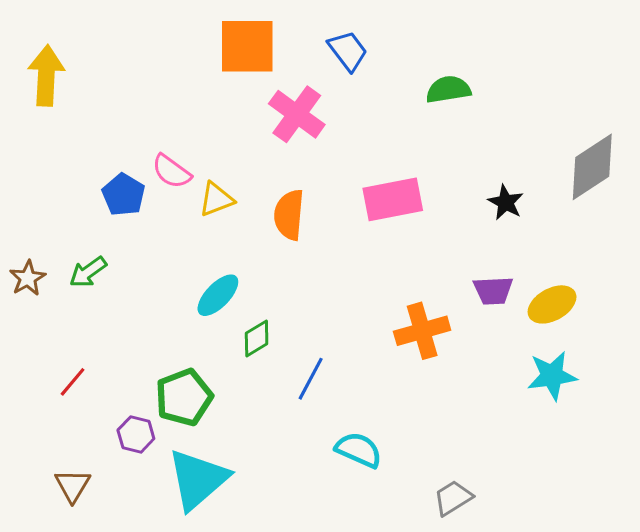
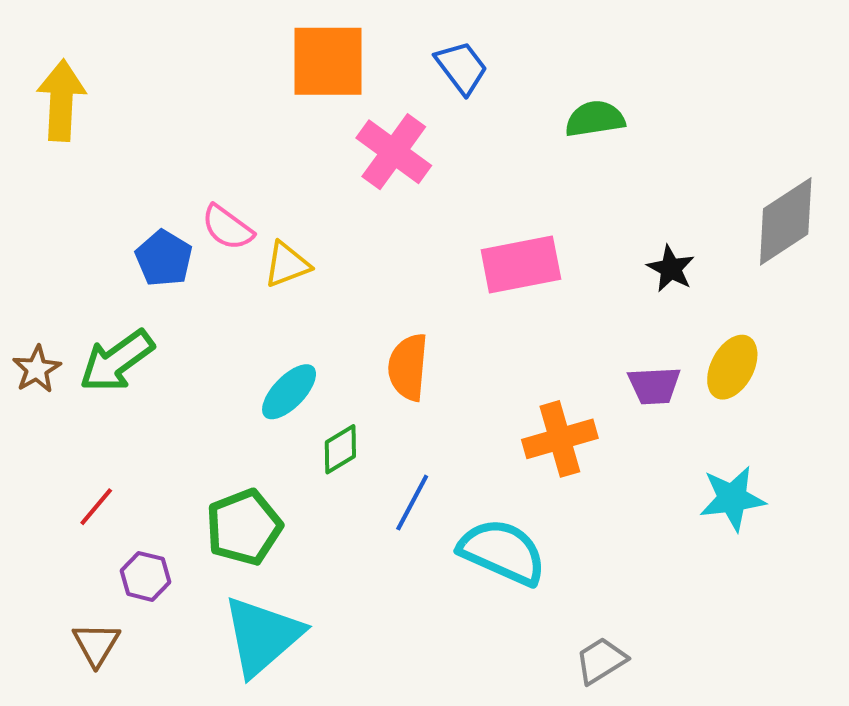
orange semicircle: (289, 215) -> (408, 367), moved
green arrow: (88, 272) -> (117, 361), size x1.5
yellow ellipse: (552, 304) -> (732, 367), moved, turned -33
purple hexagon: (136, 434) -> (145, 576), moved
cyan semicircle: (359, 450) -> (502, 552), moved, size x1.4

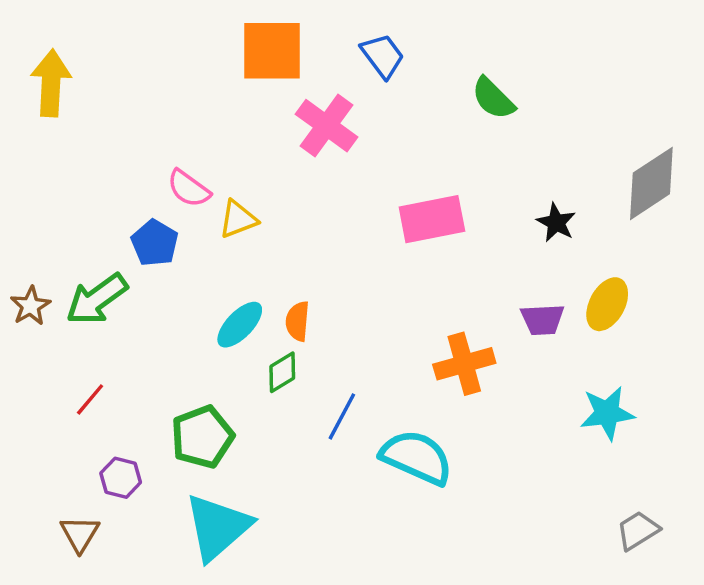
green semicircle: (595, 119) -> (493, 98), turned -126
blue pentagon: (164, 258) -> (155, 243), moved
orange semicircle: (408, 367) -> (298, 321), moved, size x0.7
red line: (96, 507) -> (90, 399), moved
gray trapezoid: (601, 661) -> (638, 530), moved

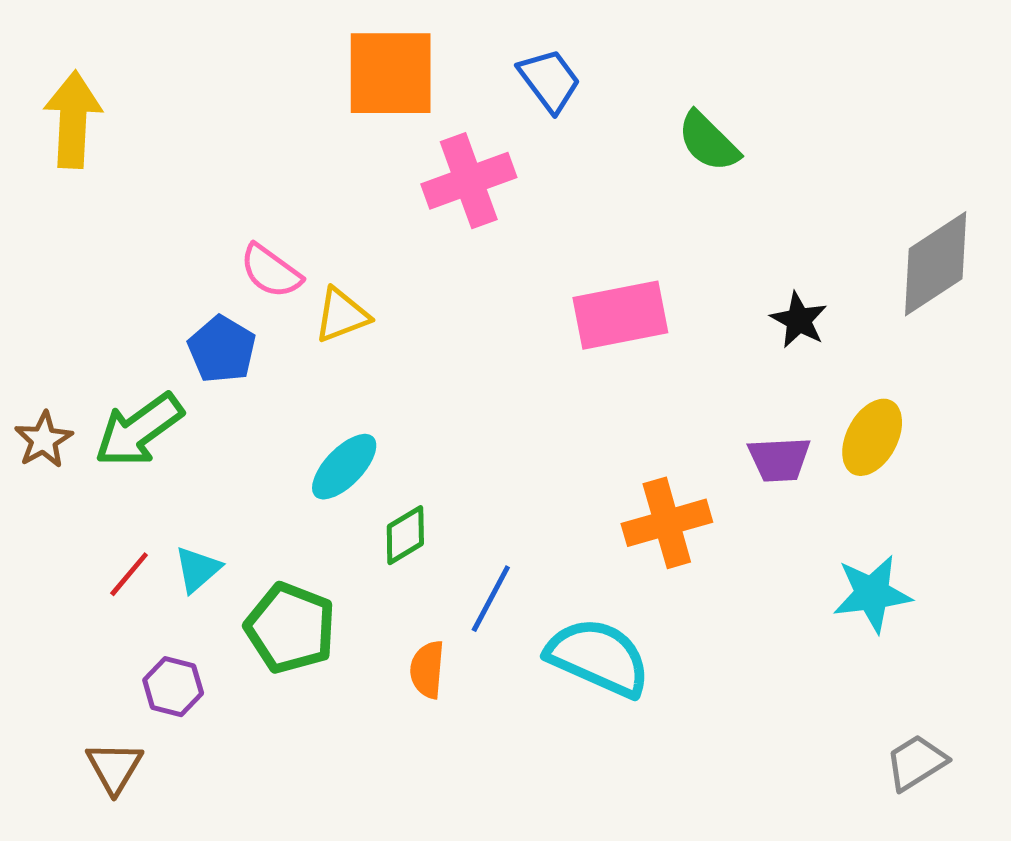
pink cross: (326, 126) -> (469, 181), turned 34
orange semicircle: (298, 321) -> (427, 670), moved
green pentagon: (202, 437) -> (290, 628), turned -30
cyan triangle: (218, 527) -> (198, 569), moved, size x0.5

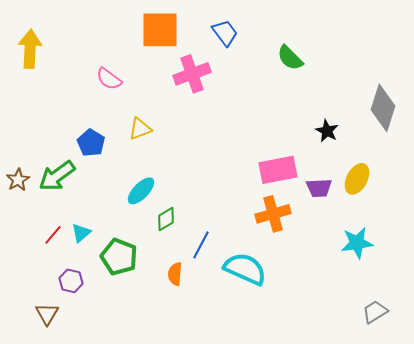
gray diamond: (936, 264) -> (383, 108), turned -39
pink semicircle: (271, 271) -> (109, 79), moved
pink rectangle: (620, 315) -> (278, 170), moved

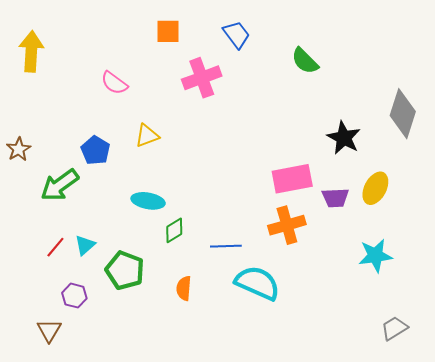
orange square: (160, 30) -> (168, 31), size x0.6
black star: (327, 131) -> (344, 138), size x1.4
brown star: (18, 180) -> (19, 149), moved
cyan ellipse: (141, 191) -> (148, 201), turned 56
blue line: (201, 245) -> (226, 246), moved, turned 60

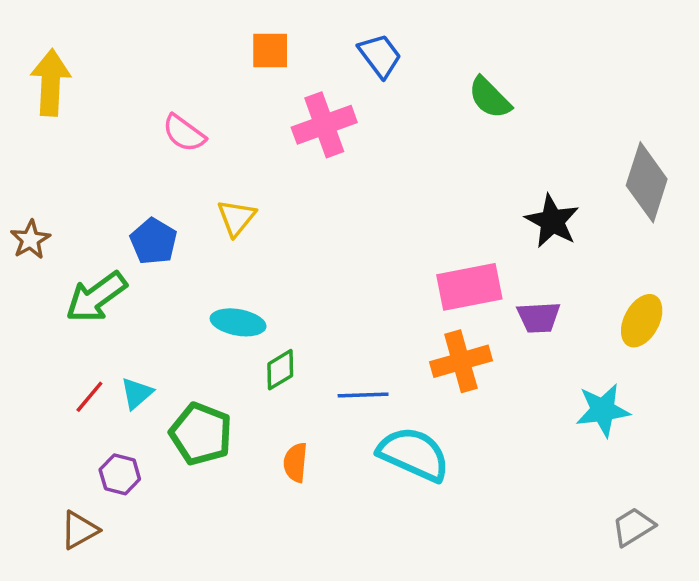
yellow triangle: (147, 136) -> (236, 218), turned -30
yellow ellipse: (375, 188) -> (642, 321), moved
brown triangle: (49, 330) -> (79, 530), turned 30

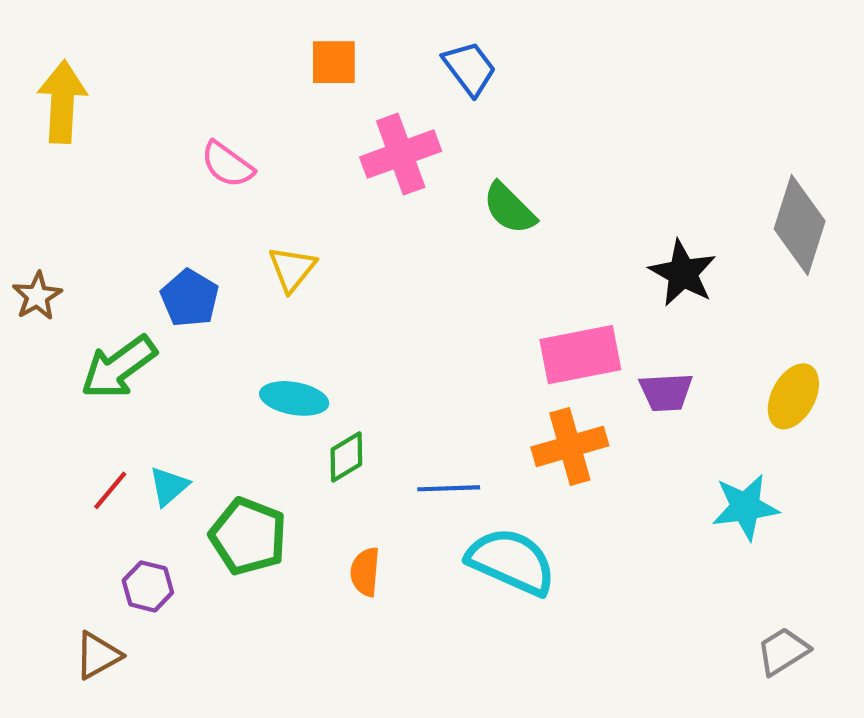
green semicircle: (490, 98) -> (509, 208), moved

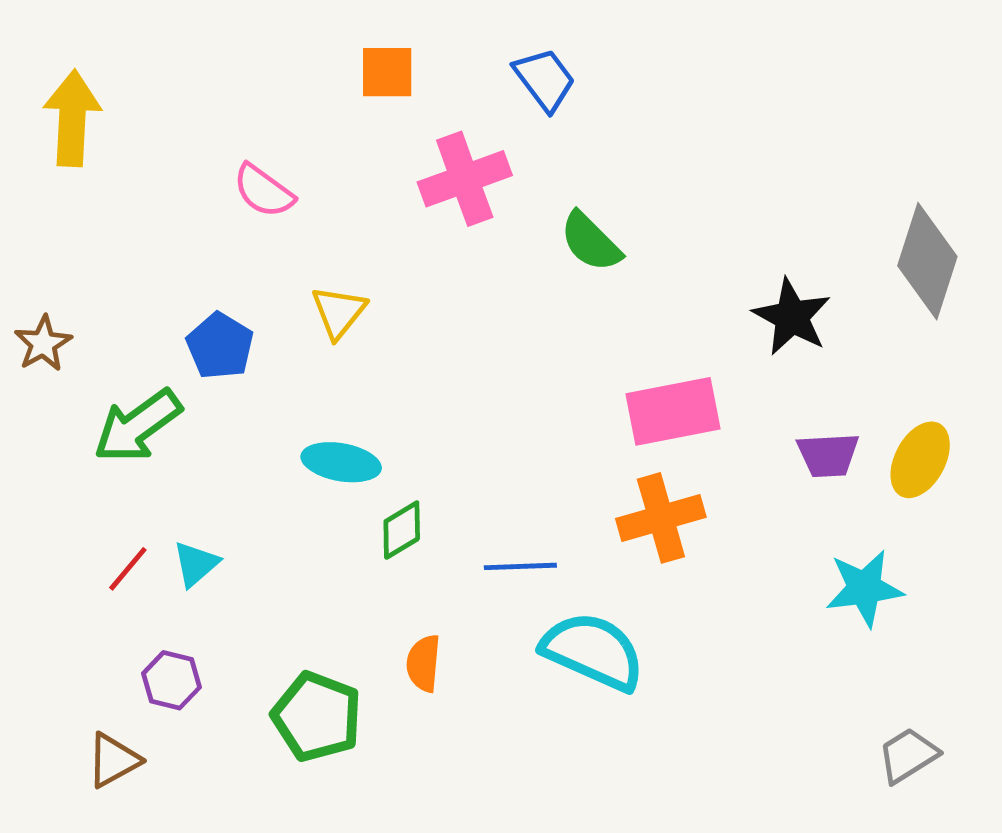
purple trapezoid: (666, 392) -> (828, 455), moved
green pentagon: (248, 536) -> (317, 717), moved

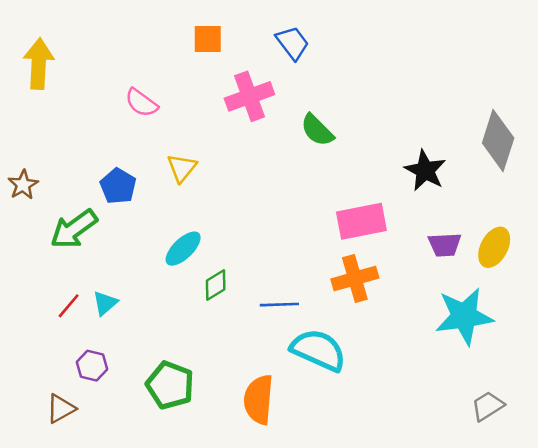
cyan ellipse: (341, 462) -> (183, 249), turned -54
cyan star: (864, 588) -> (464, 316), size x1.4
orange semicircle: (423, 663) -> (259, 400), moved, size x1.6

